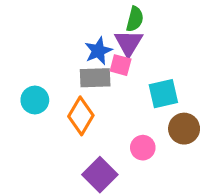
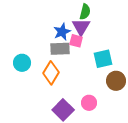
pink circle: (143, 148) -> (89, 103), moved

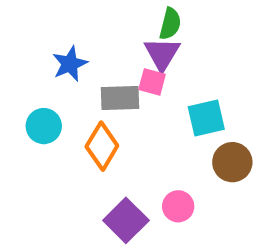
blue star: (62, 32) -> (70, 64), moved

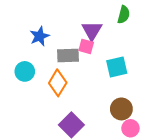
green semicircle: (170, 24) -> (124, 15), moved
brown circle: (232, 162) -> (121, 109), moved
pink circle: (178, 206) -> (130, 128), moved

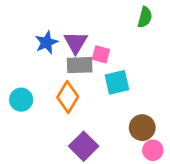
purple triangle: (92, 31) -> (76, 42), moved
cyan square: (117, 67) -> (117, 82), moved
cyan circle: (25, 71) -> (21, 100), moved

